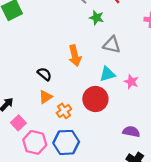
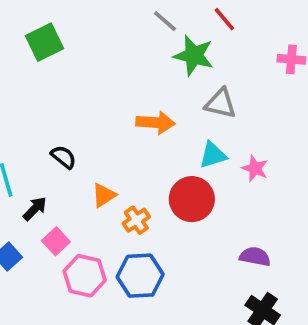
green star: (97, 18) -> (194, 56), size x1.5
orange arrow: (75, 56) -> (155, 123), turned -72
black semicircle: (44, 74) -> (64, 157), moved

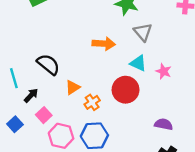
gray triangle: (221, 103) -> (143, 32), turned 36
cyan triangle: (213, 155) -> (138, 63), turned 42
black semicircle: (64, 157) -> (48, 64), size x1.5

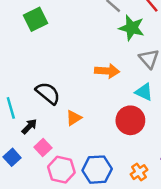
orange cross: (92, 102) -> (139, 172), moved

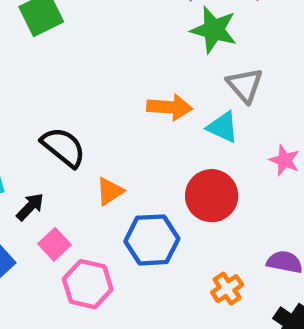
cyan triangle: (144, 92) -> (223, 127), moved
blue hexagon: (97, 170) -> (152, 240), moved

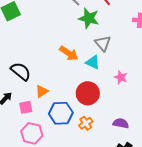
orange arrow: (170, 107) -> (69, 53), turned 30
pink square: (55, 244) -> (26, 107), moved, turned 32
orange cross: (227, 289) -> (86, 123), moved

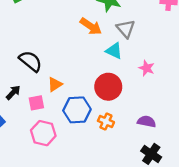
orange arrow: (69, 53) -> (91, 26), moved
orange cross: (86, 123) -> (106, 121), turned -32

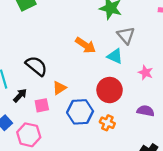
orange arrow: (91, 26) -> (86, 45), moved
purple semicircle: (147, 121) -> (146, 111), moved
pink hexagon: (43, 133) -> (29, 135), moved

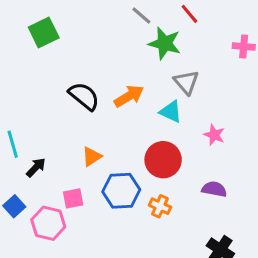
orange arrow: (86, 45) -> (129, 96), turned -65
black semicircle: (36, 66) -> (84, 96), moved
pink square: (42, 105) -> (73, 198), moved

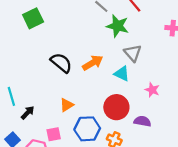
purple semicircle: (214, 189) -> (142, 121), moved

